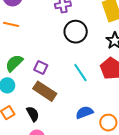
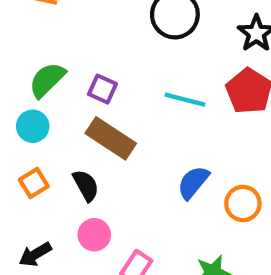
cyan line: (80, 73) -> (185, 100), turned -42
blue semicircle: (84, 112) -> (193, 182), turned -30

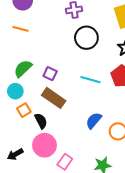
orange square: (34, 183) -> (24, 110), moved
pink circle: (94, 235) -> (45, 145), size x1.5

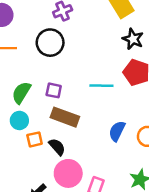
black circle: (86, 38) -> (50, 43), moved
orange square: (24, 110) -> (35, 139), turned 32

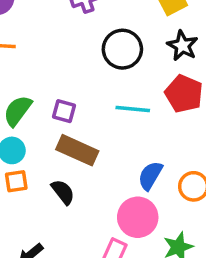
black circle: (50, 43) -> (122, 49), moved
orange square: (35, 139) -> (16, 181), moved
pink circle: (68, 173) -> (138, 217), moved

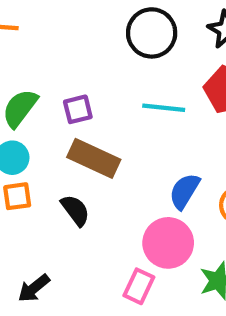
purple square: (64, 111) -> (78, 109), turned -30

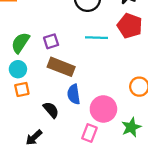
blue semicircle: (184, 191) -> (74, 94), moved, turned -36
black semicircle: (75, 210) -> (51, 110), moved

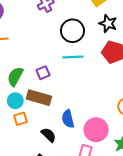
cyan line: (96, 38) -> (73, 57), moved
brown rectangle: (61, 67) -> (39, 98), moved

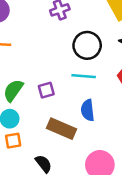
brown rectangle: (39, 98) -> (62, 129), moved
blue semicircle: (68, 119) -> (88, 110), moved

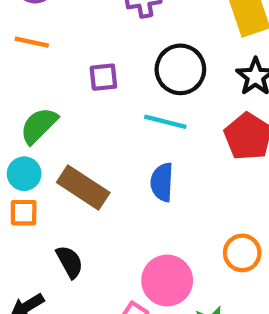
purple square: (46, 90) -> (103, 77), moved
brown rectangle: (62, 129) -> (83, 188), moved

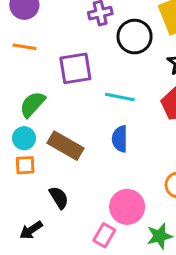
black circle: (180, 69) -> (135, 37), moved
purple square: (103, 77) -> (75, 68), size x1.6

